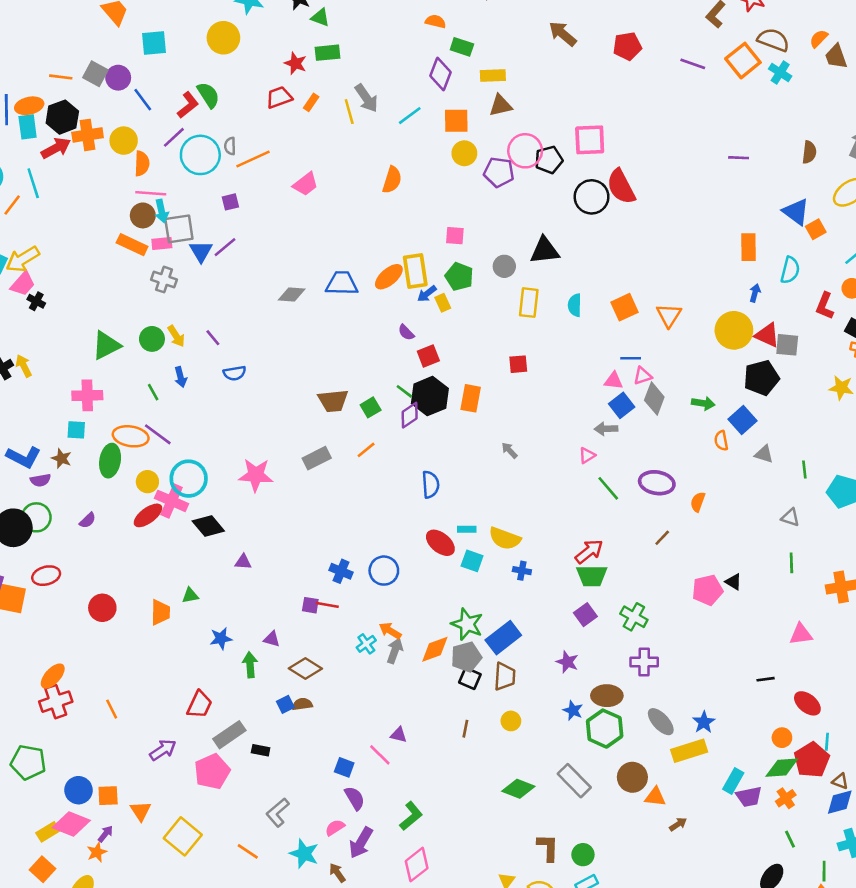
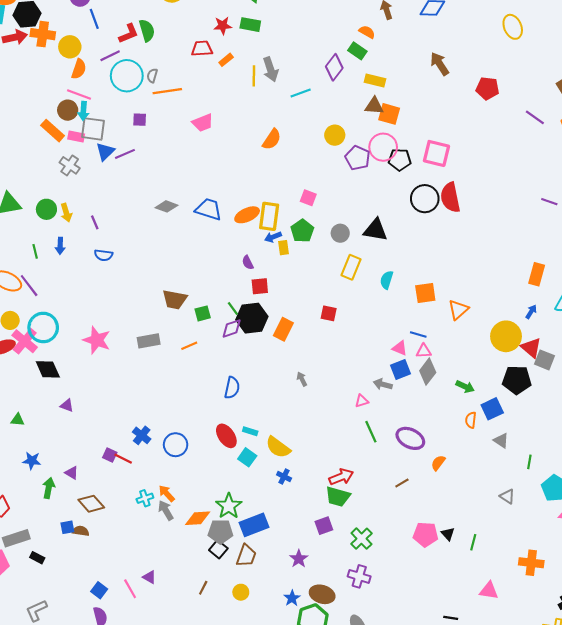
orange semicircle: (436, 21) -> (367, 32), moved
red star: (295, 63) -> (223, 26), turned 30
orange square: (456, 121) -> (389, 114), moved
green line: (791, 563) -> (473, 542), moved
gray arrow: (395, 651) -> (166, 510), turned -66

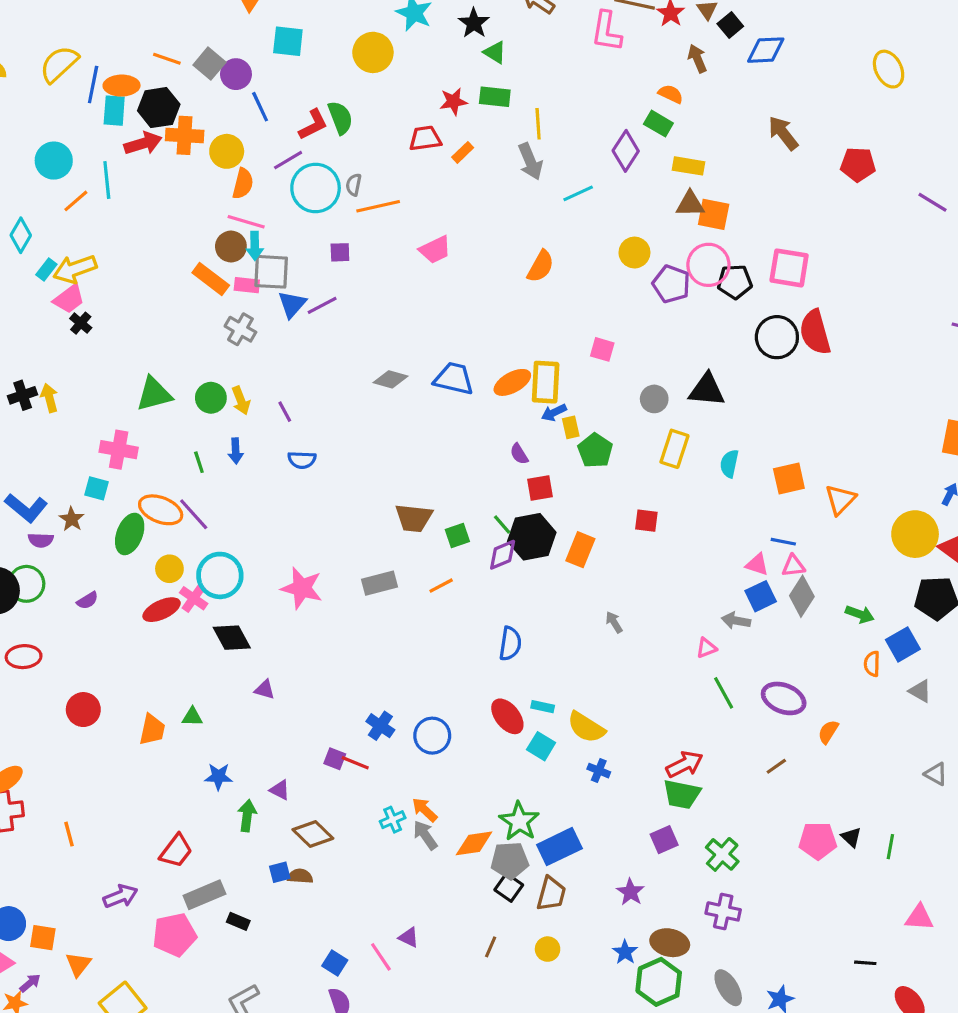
yellow line: (254, 76) -> (538, 124), moved
green pentagon: (302, 231) -> (595, 451), moved
pink cross: (25, 341) -> (194, 598), size x0.7

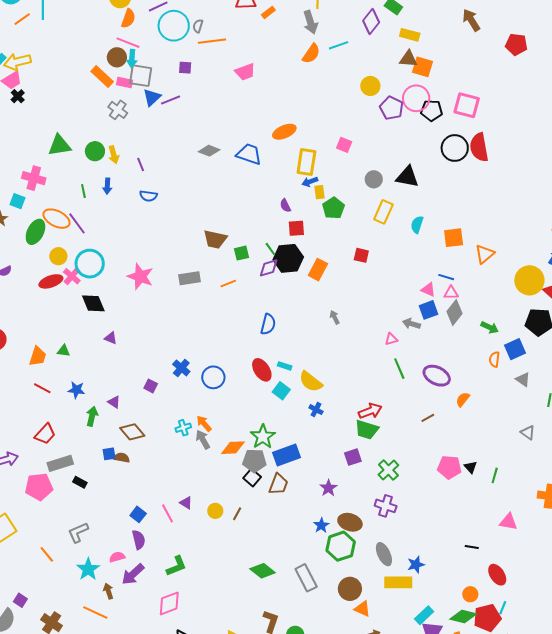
orange semicircle: (541, 266) -> (311, 54), moved
orange ellipse: (512, 382) -> (284, 132), moved
red line: (355, 763) -> (42, 388), moved
yellow circle: (548, 949) -> (215, 511), moved

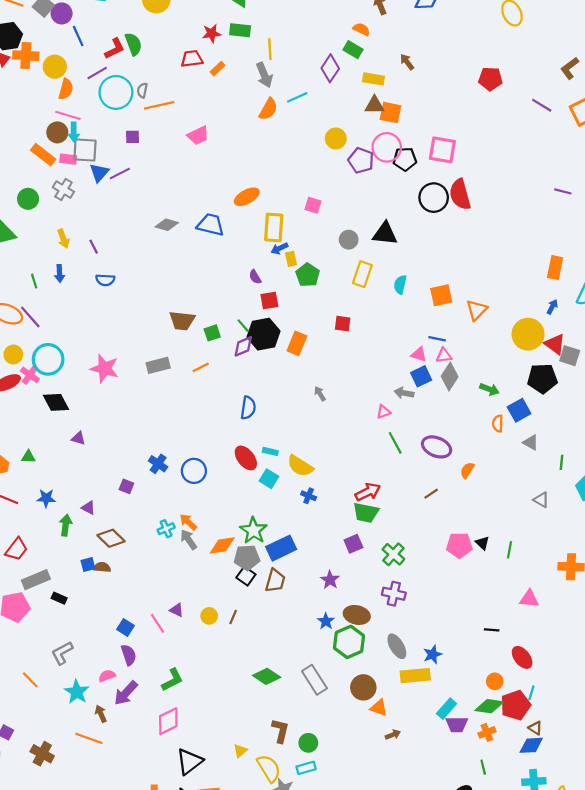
brown arrow: (471, 20) -> (407, 62), moved, size x0.7
green circle: (95, 151) -> (28, 199), moved

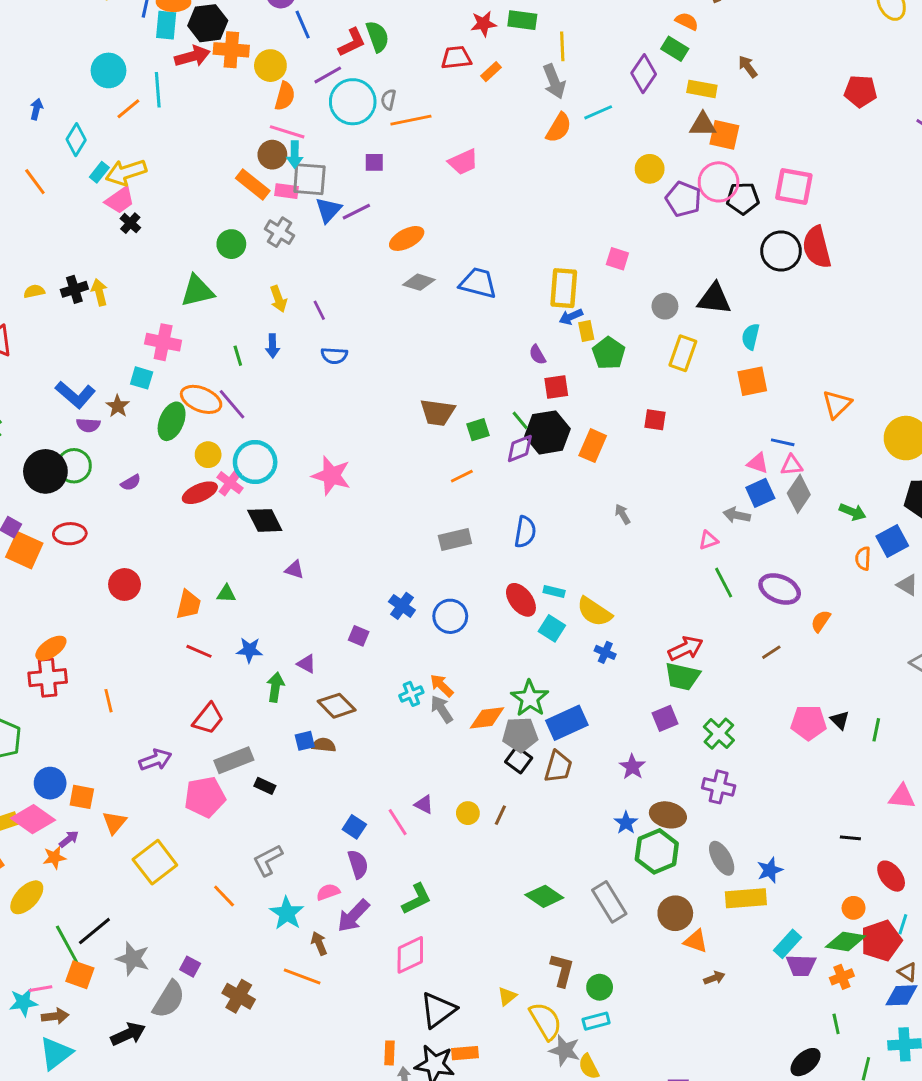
orange ellipse: (247, 197) -> (407, 238), moved
cyan semicircle: (400, 285) -> (751, 337), moved
orange square: (441, 295) -> (752, 381), moved
gray rectangle: (158, 365) -> (455, 539), moved

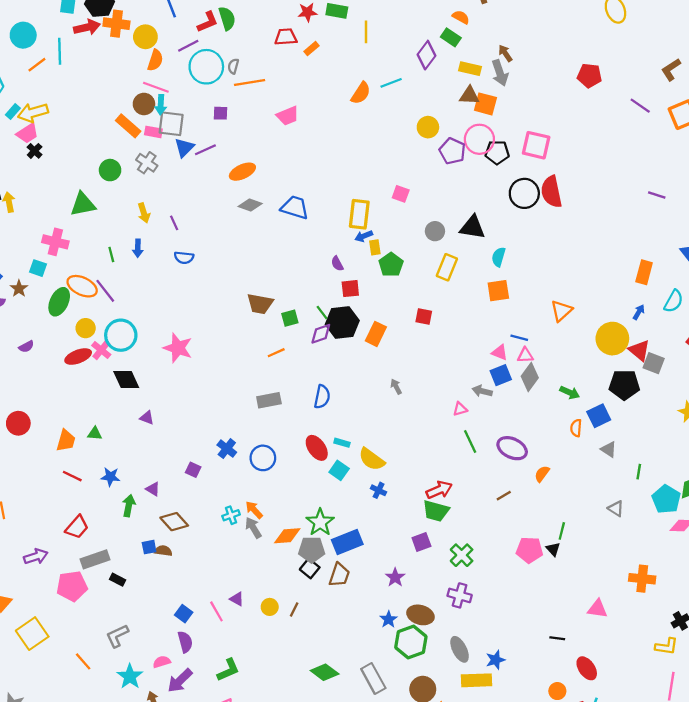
gray arrow: (554, 81) -> (500, 73), moved
green line: (876, 730) -> (562, 531), moved

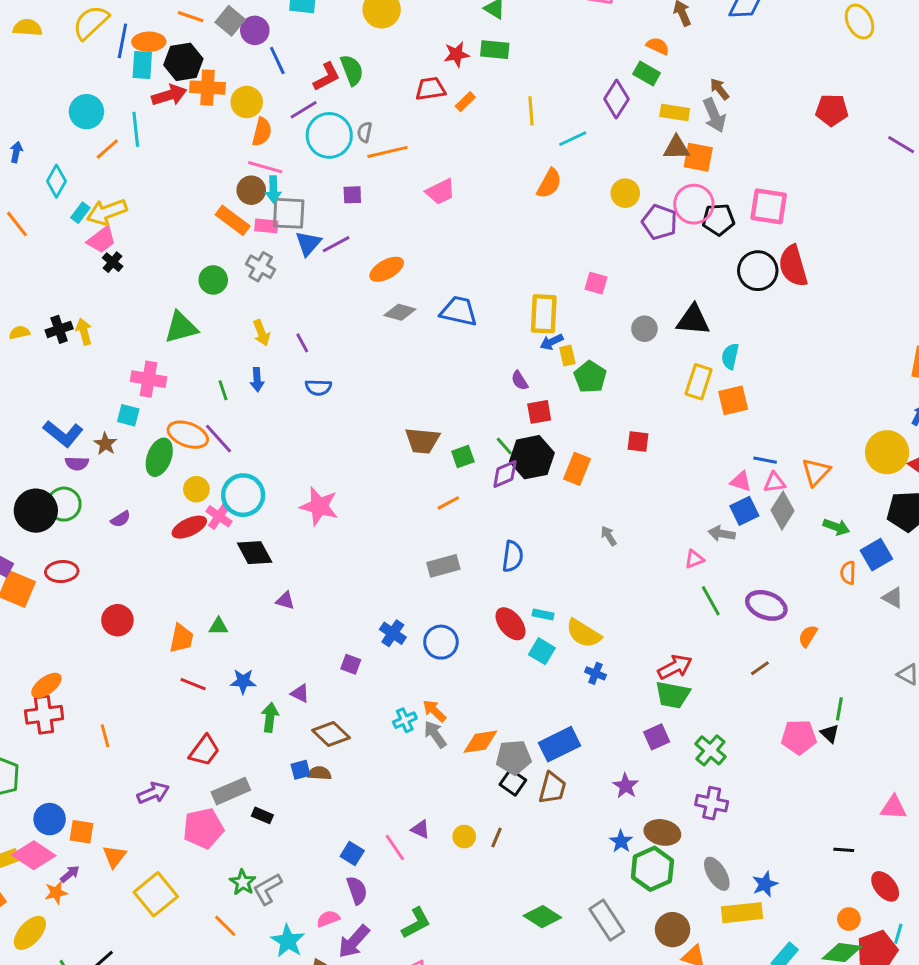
yellow line: (366, 32) -> (531, 111), moved
orange semicircle: (361, 93) -> (549, 183), moved
yellow rectangle: (447, 267) -> (699, 382), moved
orange triangle: (561, 311) -> (816, 472), moved
green star: (320, 522) -> (243, 882), moved, size x0.7

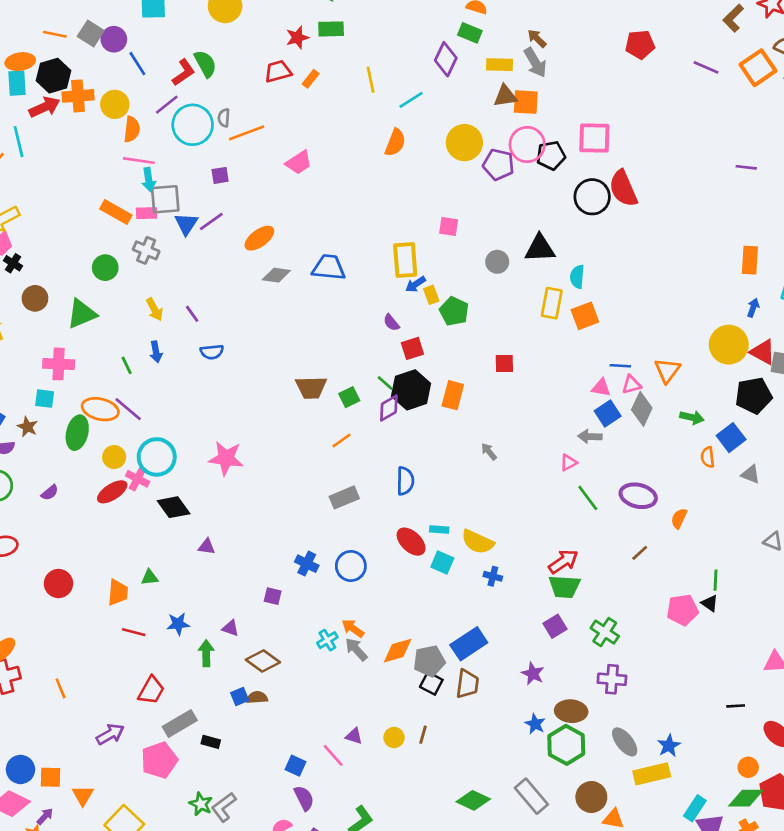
brown circle: (251, 190) -> (35, 298), moved
yellow circle: (625, 193) -> (464, 143), size x1.4

